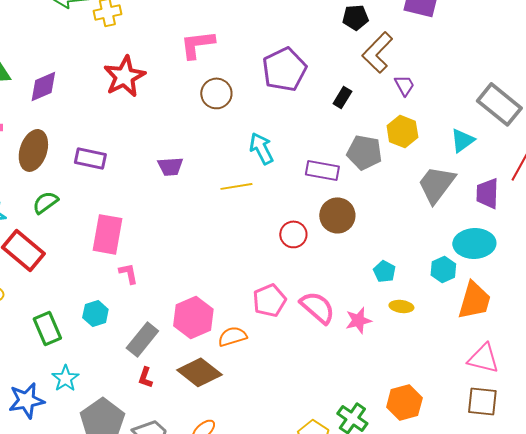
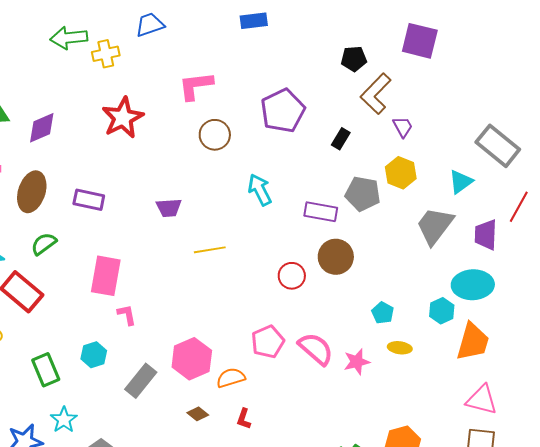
yellow line: (236, 186) -> (210, 250), moved
brown diamond: (199, 372) -> (198, 414), size x0.5
red L-shape: (145, 377) -> (244, 419), moved

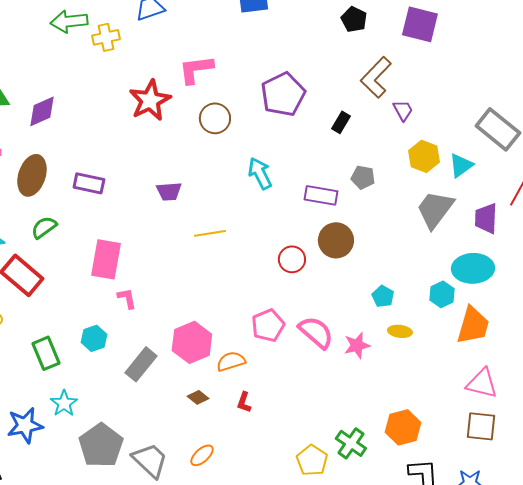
black pentagon: (354, 59) -> (354, 19), moved, turned 30
red star: (123, 118) -> (150, 100), moved
yellow hexagon: (401, 173) -> (424, 156), moved
gray pentagon: (363, 194) -> (363, 177), size x0.7

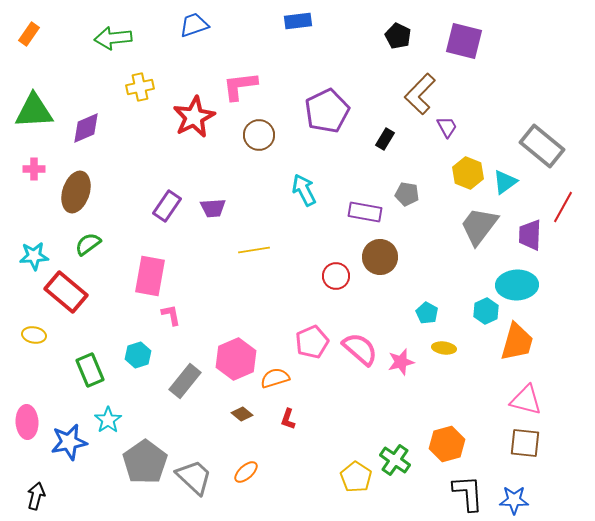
yellow cross: (106, 37) -> (140, 87), moved
purple rectangle: (89, 183) -> (167, 206), moved, turned -68

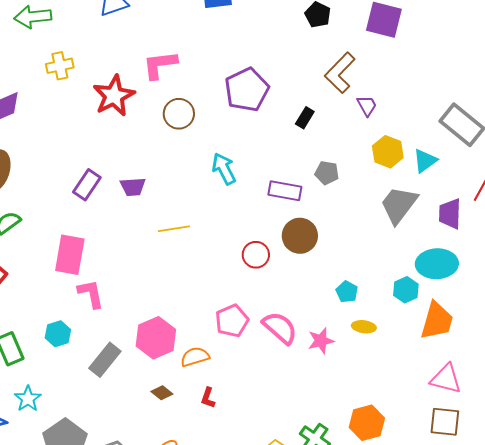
pink L-shape: (171, 315) -> (91, 294), size x1.4

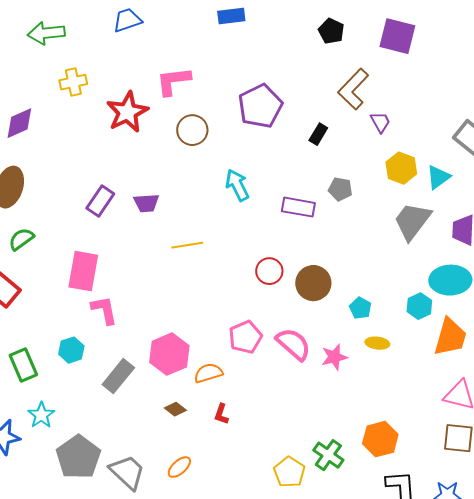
brown circle: (300, 236) -> (313, 283), moved

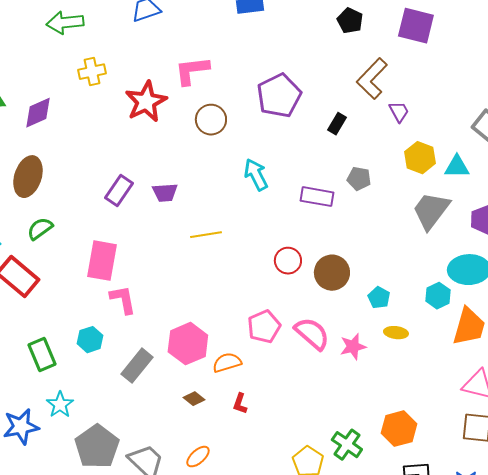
cyan triangle: (438, 177) -> (457, 167), turned 36

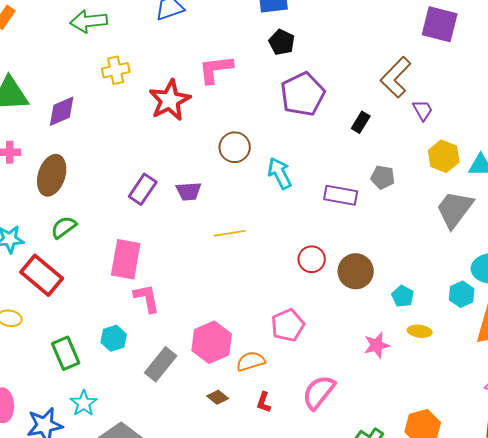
black pentagon: (350, 21) -> (282, 42), moved
brown circle: (211, 120) -> (235, 147), moved
pink semicircle: (312, 334) -> (319, 392), moved, turned -93

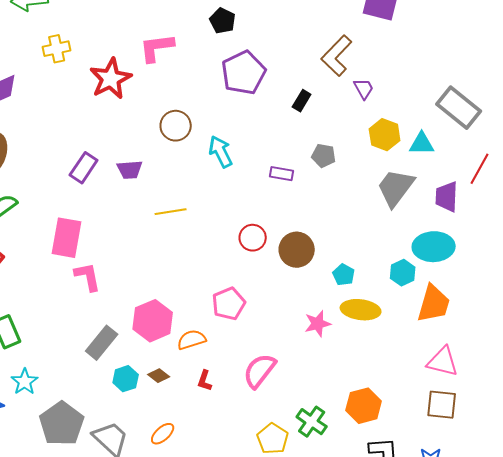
purple rectangle: (341, 195) -> (282, 174), size x0.7
yellow ellipse: (420, 331) -> (361, 310), size x1.6
cyan hexagon: (114, 338) -> (126, 379), moved

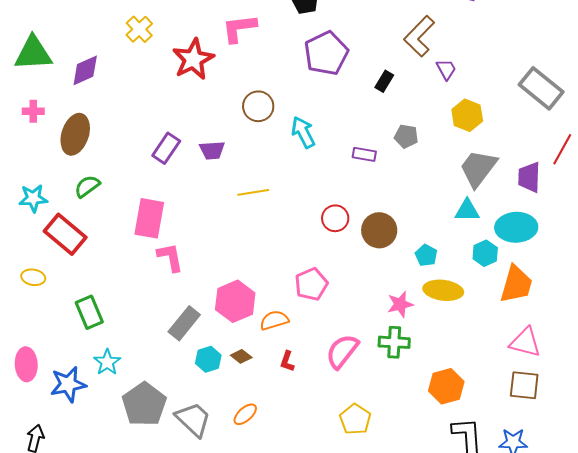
yellow cross: (57, 49) -> (139, 29), turned -32
cyan triangle: (422, 144) -> (467, 210), moved
green cross: (312, 422) -> (394, 342), moved, turned -32

